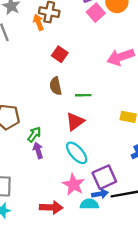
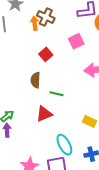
pink square: (96, 13) -> (76, 41), moved
cyan ellipse: (77, 153) -> (64, 145), moved

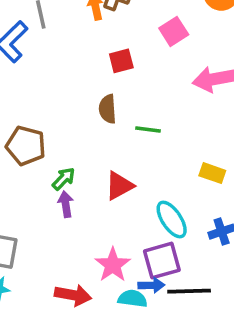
red square: (46, 54) -> (121, 61), turned 32
red triangle: (44, 114) -> (119, 186), moved

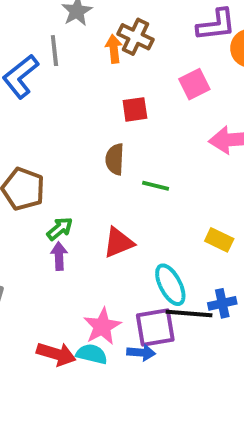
black line: (189, 291) -> (189, 313), moved
cyan semicircle: (133, 299) -> (92, 354), moved

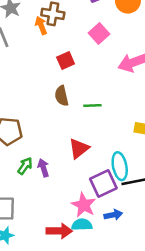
green arrow: (60, 229) -> (25, 166), moved
cyan ellipse: (170, 285) -> (120, 166), turned 32
purple square: (155, 327) -> (103, 183), moved

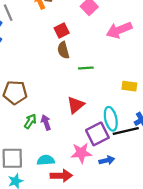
brown semicircle: (62, 96) -> (63, 50), moved
pink star: (84, 205) -> (81, 153), turned -30
cyan semicircle: (82, 225) -> (46, 160), moved

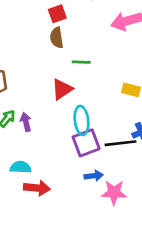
red triangle: (76, 105) -> (62, 89), moved
cyan ellipse: (111, 119) -> (81, 120), moved
pink star: (81, 153) -> (114, 192), moved

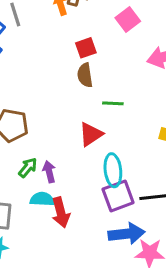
cyan semicircle: (21, 167) -> (42, 199), moved
blue arrow: (94, 176) -> (127, 234), size x1.6
red arrow: (37, 188) -> (61, 212), moved, turned 70

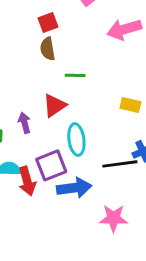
purple arrow: (49, 172) -> (25, 123), moved
purple square: (118, 196) -> (51, 165), moved
blue arrow: (127, 234) -> (74, 188), moved

